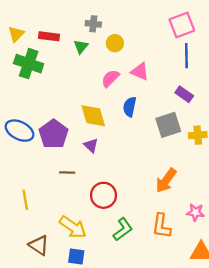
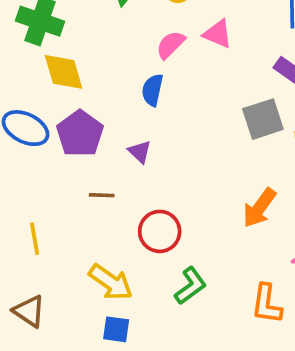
blue semicircle: (130, 107) -> (152, 90), moved
yellow diamond: (93, 116) -> (64, 72), moved
orange L-shape: (161, 226) -> (267, 304), moved
brown triangle: (39, 245) -> (29, 311), moved

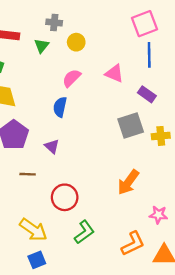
pink triangle: (218, 34) -> (114, 73), moved
orange L-shape: (267, 304) -> (133, 244), turned -124
blue square: (116, 329) -> (37, 260), turned -30

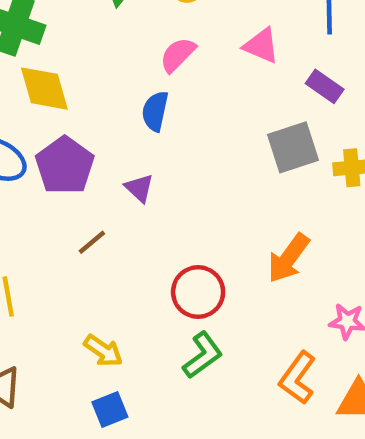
brown line: (28, 174) -> (92, 242), turned -42
red circle: (65, 197) -> (198, 292), moved
yellow arrow: (33, 230) -> (103, 351), size x0.7
orange L-shape: (133, 244) -> (298, 378), turned 152

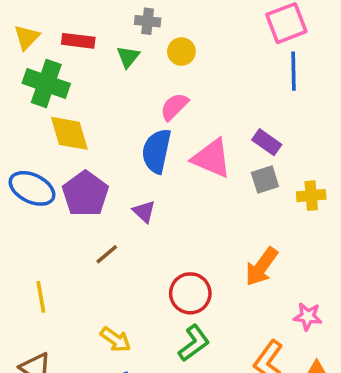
pink triangle: (261, 46) -> (212, 158), moved, size x1.4
purple rectangle: (325, 86) -> (267, 142), moved
blue semicircle: (155, 111) -> (157, 151), size x1.4
gray square: (293, 147) -> (265, 180), size x0.7

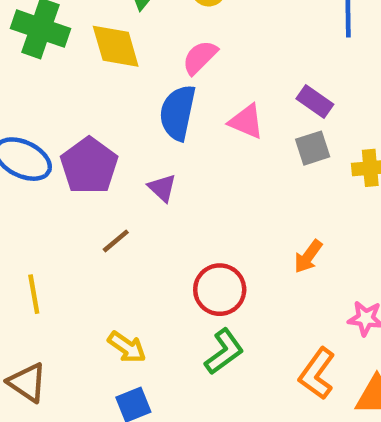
yellow diamond: (69, 133) -> (116, 46), moved
pink triangle: (212, 158) -> (246, 121), size x0.7
orange arrow: (261, 267) -> (308, 256), size x0.7

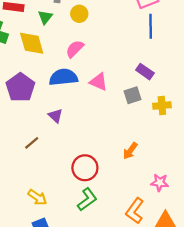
purple rectangle: (315, 102) -> (145, 72), moved
blue semicircle: (178, 113) -> (63, 77), turned 72
purple pentagon: (89, 166) -> (20, 87), moved

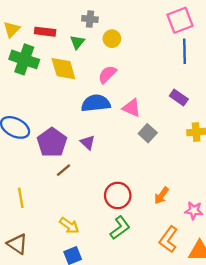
purple pentagon: (20, 87) -> (52, 142), moved
gray square: (132, 95) -> (148, 133), moved, turned -30
orange arrow: (130, 151) -> (161, 195), moved

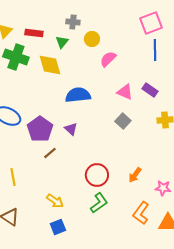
pink semicircle: (107, 74) -> (108, 59), moved
pink triangle: (132, 108) -> (125, 92), moved

